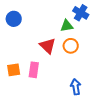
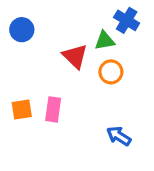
red triangle: (48, 46) -> (75, 56), moved
blue arrow: (76, 87) -> (119, 136), turned -49

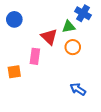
pink rectangle: (53, 109) -> (35, 56), moved

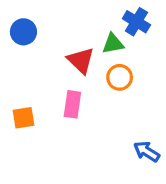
pink rectangle: (35, 56) -> (72, 104), moved
blue arrow: (78, 89) -> (147, 152), moved

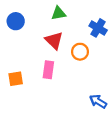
blue cross: (136, 22) -> (98, 28), moved
green triangle: (113, 44) -> (59, 13), moved

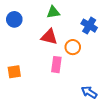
red triangle: (54, 40) -> (49, 37), turned -30
pink rectangle: (48, 70) -> (56, 65), moved

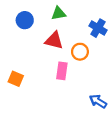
blue circle: (14, 19) -> (25, 20), moved
orange square: (14, 72) -> (16, 79), turned 32

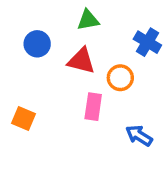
blue circle: (25, 20) -> (37, 44), moved
blue arrow: (98, 101) -> (139, 135), moved

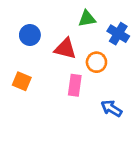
green triangle: (88, 20) -> (87, 19), moved
orange square: (24, 118) -> (22, 81), moved

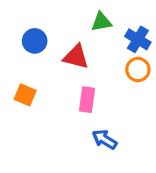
orange circle: (96, 62) -> (138, 70), moved
blue arrow: (111, 108) -> (105, 139), moved

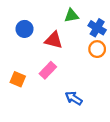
orange square: (25, 95) -> (18, 79), moved
pink rectangle: (87, 100) -> (48, 70), moved, turned 36

